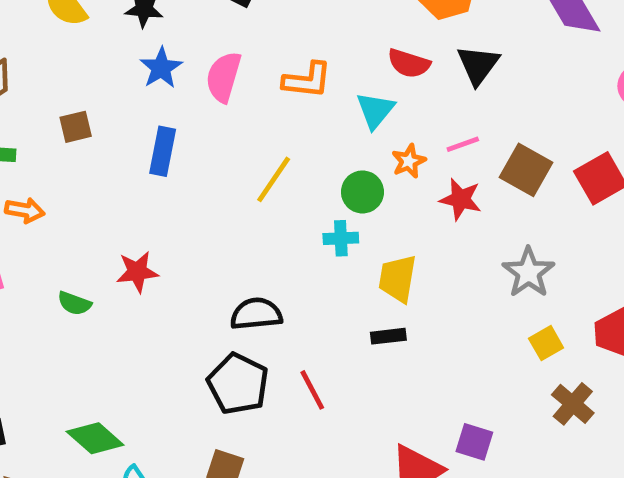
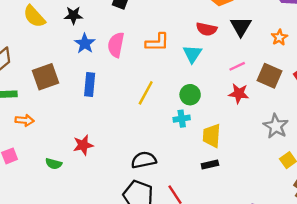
brown square: (76, 127) -> (46, 77), size x1.6
orange star: (409, 161) -> (279, 37), moved

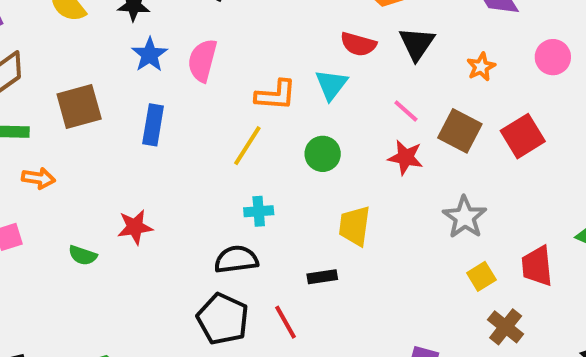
orange L-shape: (157, 42) -> (276, 95), moved
pink line: (237, 66) -> (406, 111), turned 63
cyan cross: (182, 119) -> (259, 211), moved
black rectangle: (210, 164) -> (322, 277), moved

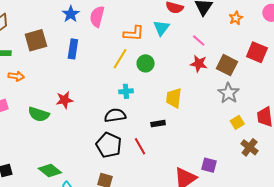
brown square: (460, 131) -> (227, 65), moved
red square: (523, 136) -> (257, 52), turned -35
green circle: (323, 154) -> (146, 63), moved
green semicircle: (83, 255) -> (39, 114), size x1.5

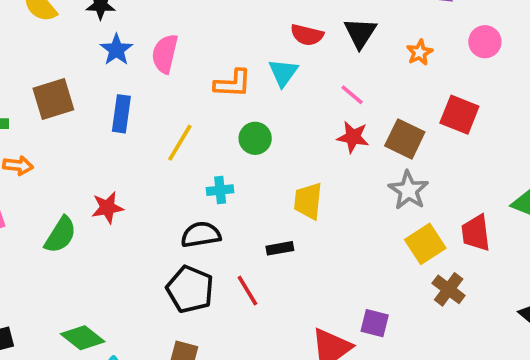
yellow line: (120, 59) -> (180, 143), moved
green semicircle: (39, 114) -> (60, 235), turned -75
yellow square: (237, 122) -> (425, 244), size x1.5

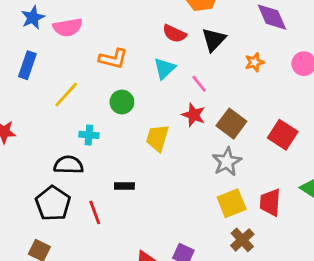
pink semicircle: (165, 54) -> (68, 27), turned -124
cyan triangle: (283, 73) -> (165, 68), moved
red square: (459, 115) -> (283, 135), moved
yellow trapezoid: (308, 201) -> (157, 138), moved

